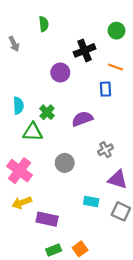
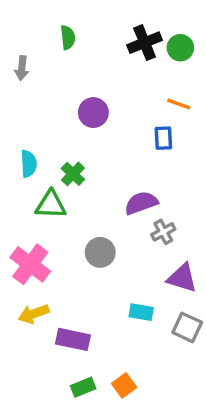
gray arrow: (14, 44) -> (22, 68), turned 32
black cross: (85, 50) -> (145, 43), moved
purple semicircle: (82, 119) -> (141, 203), moved

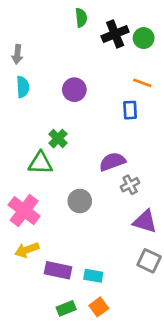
green semicircle: (68, 37) -> (81, 18), moved
cyan semicircle: (29, 164) -> (23, 87), moved
cyan rectangle: (141, 312) -> (93, 276), moved

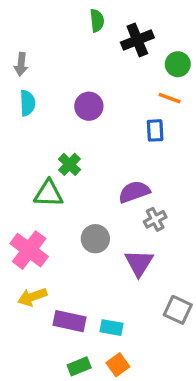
green circle: (144, 38) -> (178, 64), moved
purple triangle: (145, 221) -> (139, 263), moved, turned 45

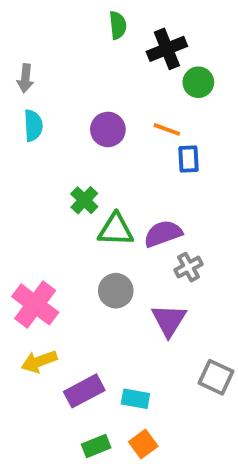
green circle: (178, 64) -> (198, 82), moved
orange line: (170, 98) -> (167, 129), moved
green triangle: (48, 193) -> (116, 230), moved
purple rectangle: (69, 321) -> (84, 391), turned -40

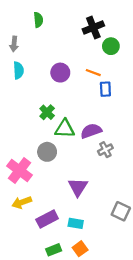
green semicircle: (118, 25) -> (38, 20), moved
gray circle: (116, 291) -> (47, 152), moved
purple triangle: (169, 320) -> (78, 187), moved

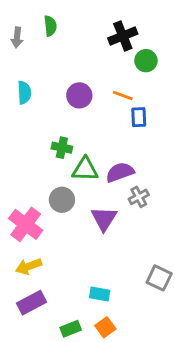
gray arrow: (14, 44) -> (17, 37), moved
green cross: (47, 112) -> (62, 148), turned -32
purple triangle: (78, 187) -> (104, 219), moved
purple rectangle: (47, 219) -> (31, 303), moved

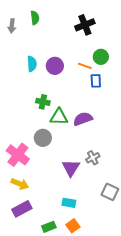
green circle: (146, 61) -> (101, 57), moved
cyan semicircle: (24, 93) -> (32, 64), moved
gray cross: (139, 197) -> (93, 158), moved
purple triangle: (104, 219) -> (71, 168), moved
yellow arrow: (29, 266) -> (20, 184), turned -138

